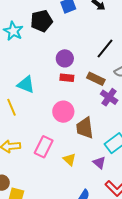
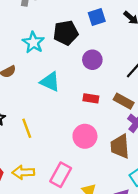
purple circle: (65, 58) -> (92, 60), moved
cyan triangle: (26, 85) -> (50, 82), moved
brown trapezoid: (85, 128) -> (120, 146), moved

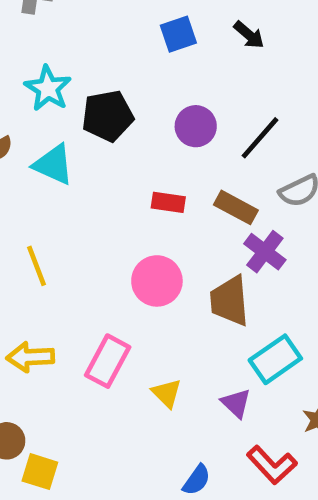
black pentagon: (66, 33) -> (108, 116), moved
purple circle: (92, 60) -> (196, 126), moved
cyan triangle: (50, 82) -> (53, 165), moved

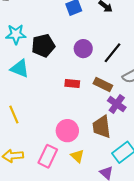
cyan star: (48, 88) -> (16, 34), turned -30
pink circle: (157, 281) -> (67, 131), moved
yellow triangle: (167, 393) -> (77, 156), moved

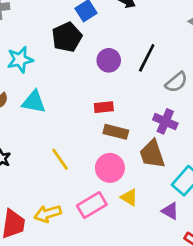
black pentagon: (43, 46) -> (67, 37), moved
brown rectangle: (103, 85) -> (116, 132), moved
yellow line: (14, 115) -> (60, 159), moved
pink rectangle: (48, 156) -> (92, 205), turned 45

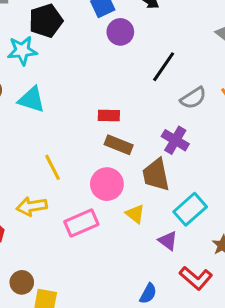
black pentagon: (67, 37) -> (46, 21), moved
purple circle: (109, 60) -> (120, 32), moved
yellow triangle: (129, 197) -> (135, 214), moved
yellow arrow: (48, 214) -> (32, 206), moved

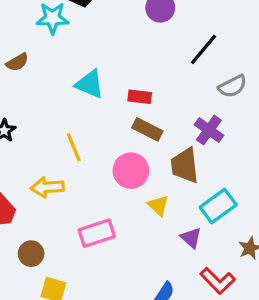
cyan triangle: (31, 100) -> (90, 84), moved
pink rectangle: (81, 223) -> (97, 233), moved
brown circle: (22, 282) -> (31, 254), moved

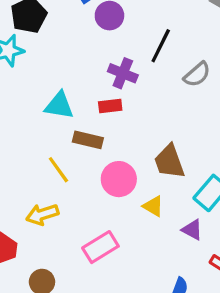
brown rectangle: (147, 129) -> (88, 140), moved
purple cross: (209, 130) -> (123, 73), moved

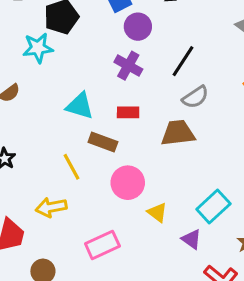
purple cross: (123, 73) -> (128, 66), moved
gray semicircle: (197, 74) -> (195, 97), moved
brown trapezoid: (169, 162) -> (178, 133), moved, turned 96

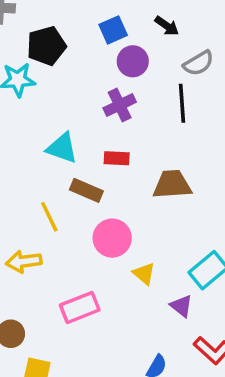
black line: (183, 61) -> (182, 103), turned -40
purple cross: (128, 66) -> (120, 105), turned 32
gray semicircle: (195, 97) -> (198, 63), moved

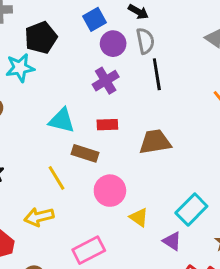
gray semicircle: (198, 63) -> (145, 41), moved, turned -65

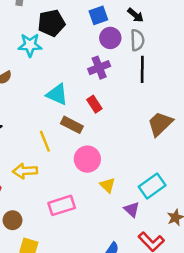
red rectangle: (107, 125) -> (94, 104), turned 49
brown trapezoid: (155, 142) -> (160, 124), moved, turned -44

